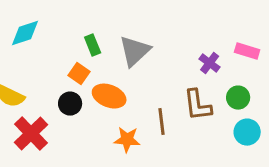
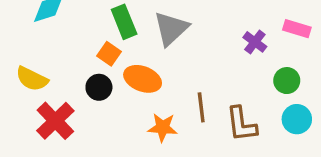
green rectangle: (93, 45) -> (124, 22), size x1.4
brown L-shape: (198, 105) -> (241, 124), moved

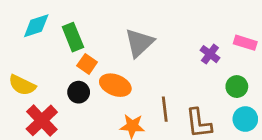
green rectangle: (124, 22) -> (73, 37), moved

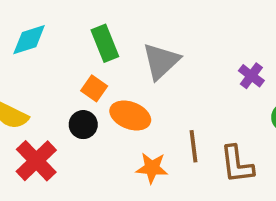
green rectangle: (73, 37) -> (105, 43), moved

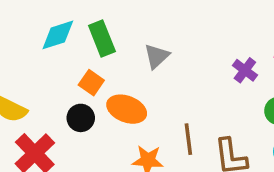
cyan diamond: (29, 40) -> (58, 35), moved
gray triangle: (161, 61) -> (157, 56), size x0.7

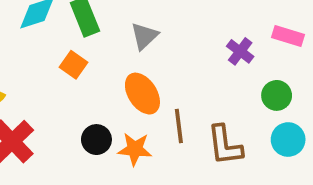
orange ellipse: (127, 109) -> (142, 94), moved, turned 36
black circle: (81, 118) -> (96, 140), moved

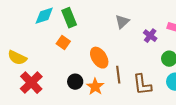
gray triangle: (144, 36) -> (122, 22), moved
orange star: (135, 149) -> (95, 87), turned 30

